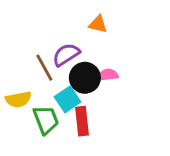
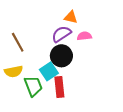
purple semicircle: (66, 55) -> (61, 34), moved
brown line: (44, 68) -> (18, 42), moved
pink semicircle: (108, 75) -> (84, 36), moved

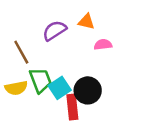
purple semicircle: (61, 34) -> (54, 31), moved
black circle: (61, 56) -> (88, 90), moved
green trapezoid: (33, 86) -> (40, 80), moved

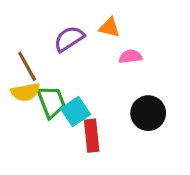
yellow semicircle: (16, 88) -> (25, 92), moved
black circle: (88, 90) -> (148, 113), moved

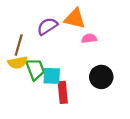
orange triangle: (109, 27) -> (75, 19), size x1.5
brown line: (27, 66) -> (19, 45), turned 45
cyan square: (75, 111) -> (52, 76), turned 36

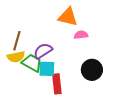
purple semicircle: (47, 26) -> (43, 51), moved
green trapezoid: (35, 69) -> (32, 63), turned -40

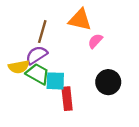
pink semicircle: (81, 35) -> (95, 41), turned -40
brown line: (17, 41) -> (42, 32), moved
purple semicircle: (43, 51) -> (36, 55), moved

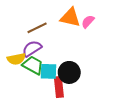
brown line: (42, 32) -> (37, 28), turned 48
pink semicircle: (95, 41) -> (88, 22), moved
black circle: (108, 82) -> (69, 72), moved

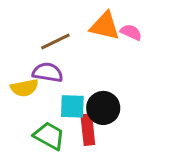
pink semicircle: (88, 22) -> (131, 32), turned 72
purple semicircle: (32, 49) -> (48, 72), turned 42
green trapezoid: (33, 65) -> (49, 136), moved

